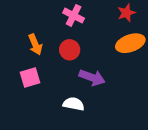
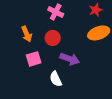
pink square: (30, 78) -> (34, 59), moved
white semicircle: (74, 104) -> (56, 79), turned -126

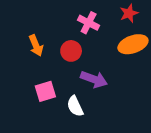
pink cross: (56, 12) -> (89, 23), moved
pink square: (34, 59) -> (45, 91), moved

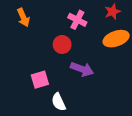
orange arrow: (36, 46) -> (23, 18), moved
white semicircle: (75, 106) -> (59, 102), moved

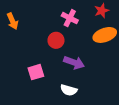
orange arrow: (23, 18) -> (13, 21), moved
white semicircle: (59, 102) -> (69, 90), moved, turned -49

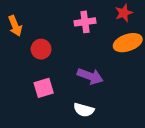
pink cross: (70, 18) -> (85, 22), turned -35
red circle: (56, 40) -> (41, 49), moved

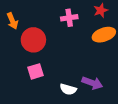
red circle: (41, 49) -> (33, 40), size x1.5
purple arrow: (90, 76) -> (92, 83), moved

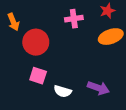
pink square: (36, 71) -> (38, 76), turned 35
white semicircle: (68, 89) -> (63, 91), moved

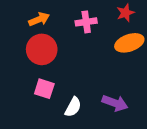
orange arrow: (13, 22) -> (39, 19), moved, turned -90
white semicircle: (63, 91) -> (73, 107), turned -78

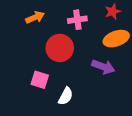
red circle: (42, 49) -> (60, 48), moved
purple arrow: (115, 103) -> (103, 67), moved

